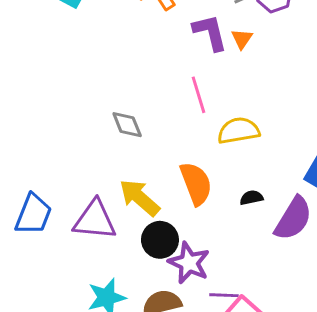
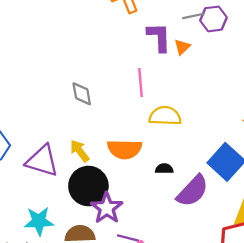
orange semicircle: (196, 184) -> (125, 149), turned 100
yellow arrow: (140, 198) -> (80, 151), size x0.7
black circle: (160, 240) -> (88, 186), size x1.4

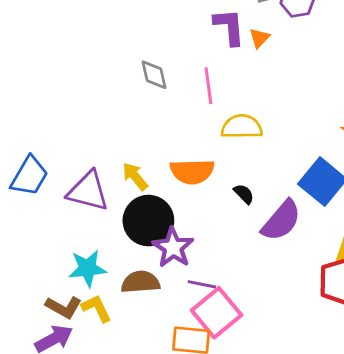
gray diamond: (82, 94) -> (154, 75), moved
black semicircle: (164, 169) -> (244, 194), turned 48

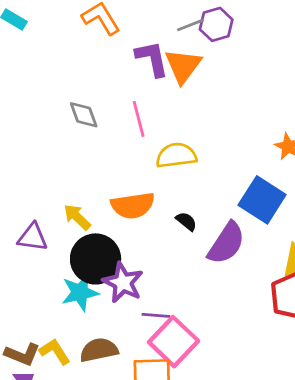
orange triangle: (259, 38) -> (183, 66), size x1.8
purple triangle: (88, 191) -> (33, 237), size x0.7
cyan star: (87, 268) -> (80, 292), moved
brown semicircle: (140, 282) -> (99, 350), moved

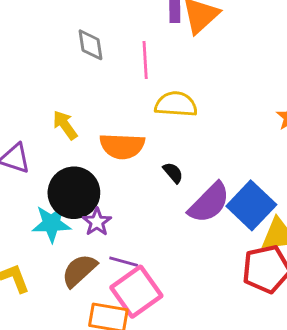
blue square: (262, 200) -> (251, 205), moved
yellow arrow: (77, 217) -> (65, 125), moved
purple star: (123, 283) -> (97, 222), size x0.7
brown semicircle: (99, 350) -> (79, 271), moved, turned -42

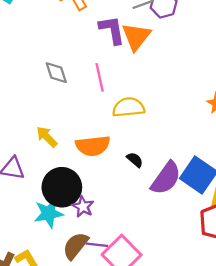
purple line: (124, 262) -> (97, 245), moved

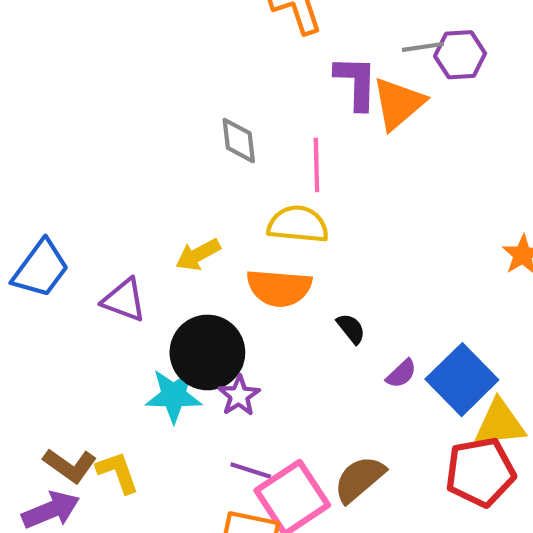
yellow semicircle: (129, 107) -> (298, 224), moved
yellow arrow: (47, 137) -> (198, 255), turned -85
purple semicircle: (166, 178) -> (401, 374), size x0.5
brown semicircle: (76, 246) -> (359, 479), moved

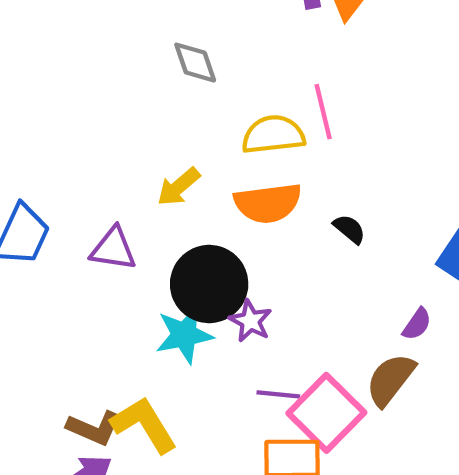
pink line: (316, 165) -> (323, 112), moved
purple semicircle: (401, 374) -> (417, 324), moved
yellow L-shape: (118, 472) -> (144, 425), size x1.4

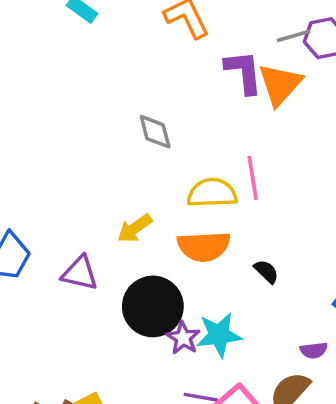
purple semicircle: (417, 324) -> (314, 350), turned 44
cyan star: (184, 335) -> (219, 335), moved

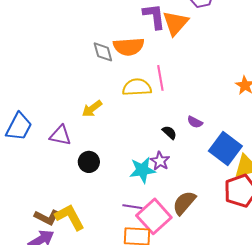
orange semicircle: (204, 246) -> (129, 47), moved
black circle: (153, 306) -> (89, 162), moved, size x0.6
purple star: (183, 338) -> (160, 161), moved
purple semicircle: (314, 350) -> (195, 122), moved, turned 35

